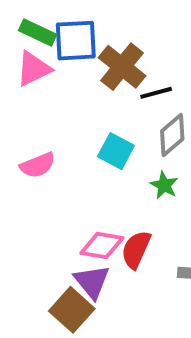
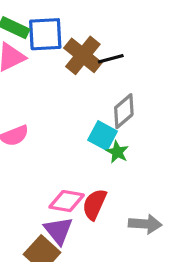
black line: (156, 93) -> (111, 59), moved
cyan square: (116, 151) -> (103, 136), moved

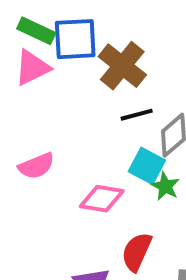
black line: (111, 59) -> (137, 115), moved
pink diamond: (67, 201) -> (102, 199), moved

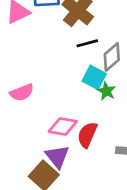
pink semicircle: (36, 166) -> (22, 92), moved
pink diamond: (102, 199) -> (63, 126), moved

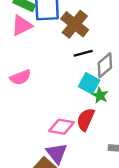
pink semicircle: (22, 92) -> (20, 77), moved
red semicircle: (87, 135) -> (86, 119), moved

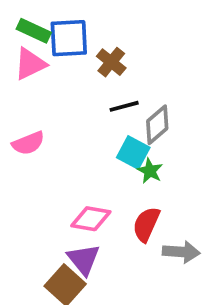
brown cross: (75, 24) -> (111, 62), size x0.7
red semicircle: (86, 119) -> (146, 224), moved

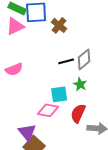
black line: (124, 106) -> (66, 61), moved
cyan square: (133, 152) -> (59, 94), moved, turned -36
purple triangle: (84, 259) -> (27, 132), moved

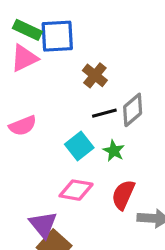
brown cross: (59, 25) -> (95, 75), moved
green star: (80, 84) -> (114, 151), moved
cyan square: (59, 94) -> (79, 146), moved, turned -30

